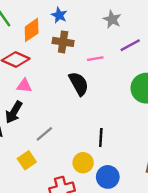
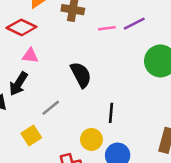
purple line: (130, 45) -> (134, 24), moved
black semicircle: (79, 84) -> (81, 75), moved

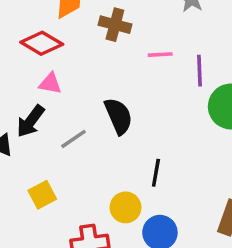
purple line: (134, 24) -> (200, 71), moved, turned -70
gray line: (51, 108) -> (74, 139), moved

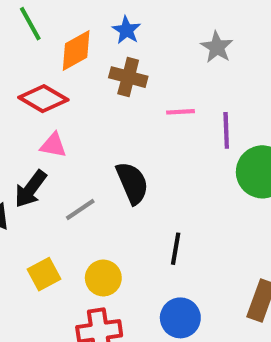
yellow circle: (126, 207) -> (103, 278), moved

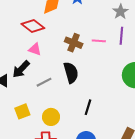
brown cross: (128, 77) -> (74, 43), moved
purple line: (226, 130) -> (121, 36), moved

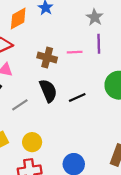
black line: (88, 107) -> (77, 98), moved, turned 56

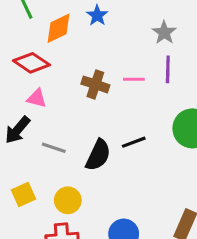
black semicircle: (48, 91) -> (98, 155), moved, turned 45
gray line: (20, 105) -> (54, 148), turned 49

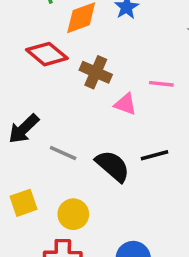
brown cross: (95, 84) -> (96, 72), moved
pink triangle: (37, 98) -> (125, 104), moved
black semicircle: (98, 155) -> (113, 166), turned -80

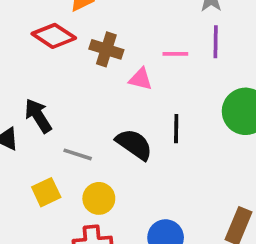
black arrow: (24, 129) -> (38, 116), turned 108
gray line: (63, 153) -> (78, 154), moved
black line: (154, 155) -> (176, 129), turned -68

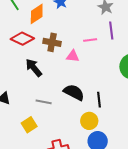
black arrow: (38, 116) -> (34, 68), moved
black line: (176, 129) -> (99, 100), moved
yellow circle: (99, 198) -> (89, 121), moved

